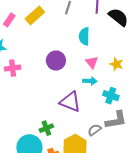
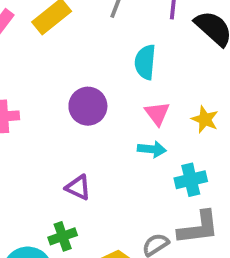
cyan cross: (111, 96) -> (191, 180), turned -35
purple triangle: (70, 102) -> (78, 188), moved, size x0.6

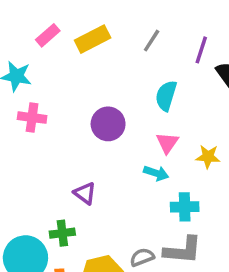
yellow star: (205, 119) -> (208, 157), turned -30

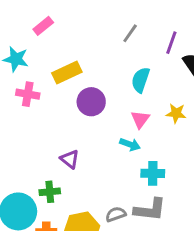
yellow rectangle: (93, 39) -> (67, 73), moved
yellow star: (208, 157) -> (176, 113), moved

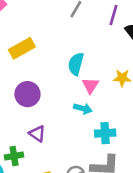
cyan semicircle: (141, 80) -> (76, 64), moved
purple circle: (91, 102) -> (27, 94), moved
purple triangle: (70, 159) -> (37, 134), moved

